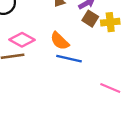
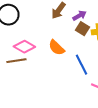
blue line: (69, 59) -> (81, 65), moved, turned 50

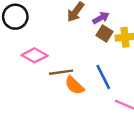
orange semicircle: (56, 48) -> (74, 85), moved
brown line: (16, 61) -> (61, 72), moved

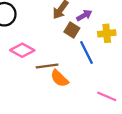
brown square: (104, 34) -> (72, 30), moved
blue line: (103, 77) -> (86, 52), moved

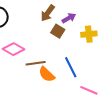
blue line: (86, 52) -> (71, 67), moved

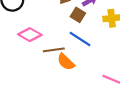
blue line: (71, 67) -> (80, 39), moved, turned -30

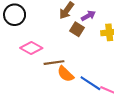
blue line: (80, 39) -> (90, 83), moved

